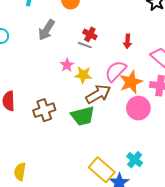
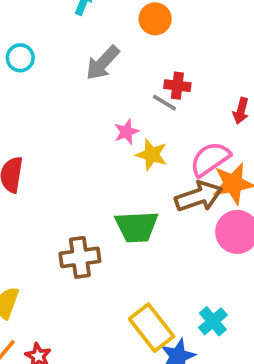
red cross: (90, 34) -> (177, 86), turned -32
brown arrow: (98, 94) -> (199, 196), moved
brown cross: (44, 110) -> (80, 257), moved

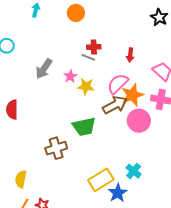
gray arrow: (103, 63) -> (44, 69), moved
yellow rectangle: (152, 328) -> (101, 180), turned -75

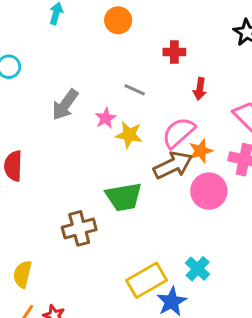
red cross: (94, 47) -> (174, 52), moved
orange star: (132, 95) -> (201, 151), size x0.7

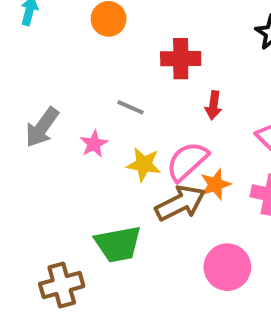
red cross: (174, 52) -> (181, 59), size x1.4
yellow star: (129, 135) -> (144, 164), moved
pink circle: (209, 191) -> (227, 267), moved

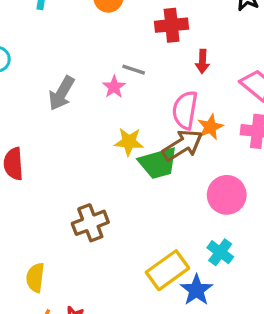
pink star: (94, 144) -> (114, 87), moved
pink semicircle: (187, 161) -> (185, 110), turned -33
yellow star: (144, 164) -> (129, 142), moved
green trapezoid: (118, 244) -> (158, 163), moved

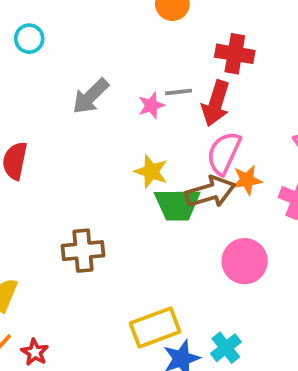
red arrow: (202, 61) -> (216, 103), moved, size x1.6
gray line: (134, 70) -> (179, 92), turned -40
cyan cross: (220, 252) -> (226, 348), moved

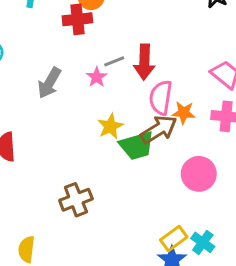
red cross: (235, 54) -> (77, 19), moved
yellow star: (151, 171) -> (110, 126), turned -30
orange star: (247, 180) -> (184, 113), turned 30
yellow rectangle: (155, 327) -> (174, 239), moved, size x0.7

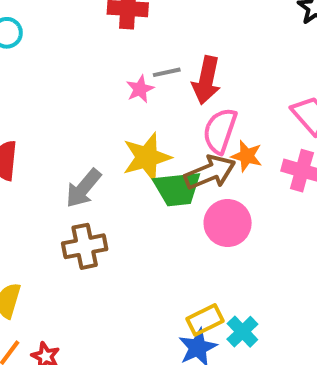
gray arrow: (49, 83) -> (83, 188), moved
yellow star: (110, 126) -> (147, 157), size x1.4
pink circle: (199, 174) -> (228, 223), moved

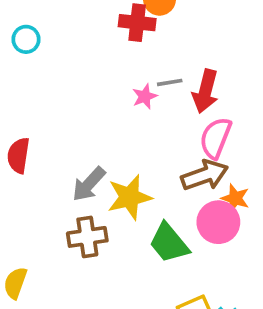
orange star: (247, 156) -> (235, 198), moved
yellow star: (147, 157) -> (129, 197), moved
green trapezoid: (177, 189) -> (169, 243), moved, turned 54

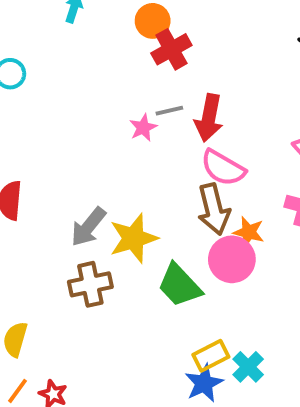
red cross: (137, 23) -> (171, 49), moved, turned -32
pink semicircle: (216, 138) -> (223, 168), turned -78
brown arrow: (205, 175) -> (214, 209), turned 99

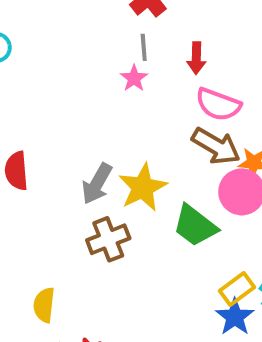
gray line: (169, 111) -> (144, 47), moved, turned -72
red arrow: (209, 118) -> (196, 58), size x0.7
brown arrow: (214, 209) -> (216, 146), turned -36

